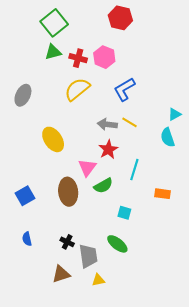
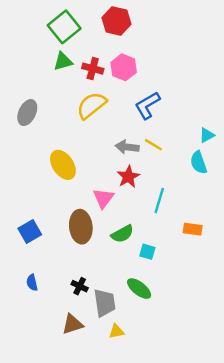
red hexagon: (120, 18) -> (116, 21), moved
green semicircle: (103, 186) -> (122, 234), moved

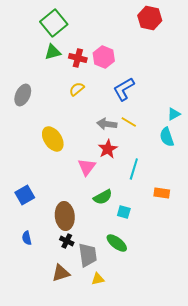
red hexagon: (116, 21) -> (150, 18), moved
yellow semicircle: (91, 105) -> (77, 89), size x0.6
brown ellipse: (81, 227) -> (65, 216), moved

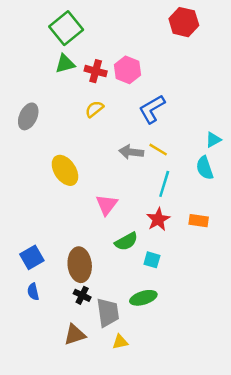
red star: (108, 149) -> (158, 219), moved
cyan line: (134, 169) -> (164, 184), moved
orange rectangle: (162, 193) -> (199, 221), moved
blue square: (25, 195) -> (32, 257), moved
green ellipse: (117, 243) -> (143, 298), turned -55

